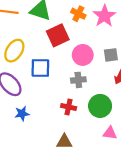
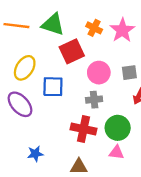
red cross: (69, 107) -> (84, 129), size x1.5
blue star: (22, 114) -> (35, 154), moved
pink triangle: (110, 133) -> (116, 153), moved

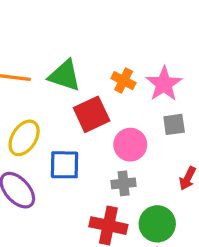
gray square: (129, 73) -> (174, 124), moved

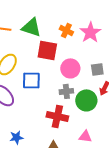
red square: (92, 114) -> (47, 50), turned 35
gray square: (174, 124) -> (97, 69), moved
green circle: (157, 224) -> (86, 100), moved

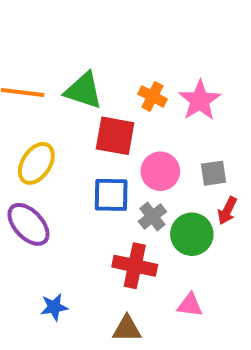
blue square: (31, 80) -> (111, 195), moved
gray cross: (66, 91) -> (152, 217), turned -32

